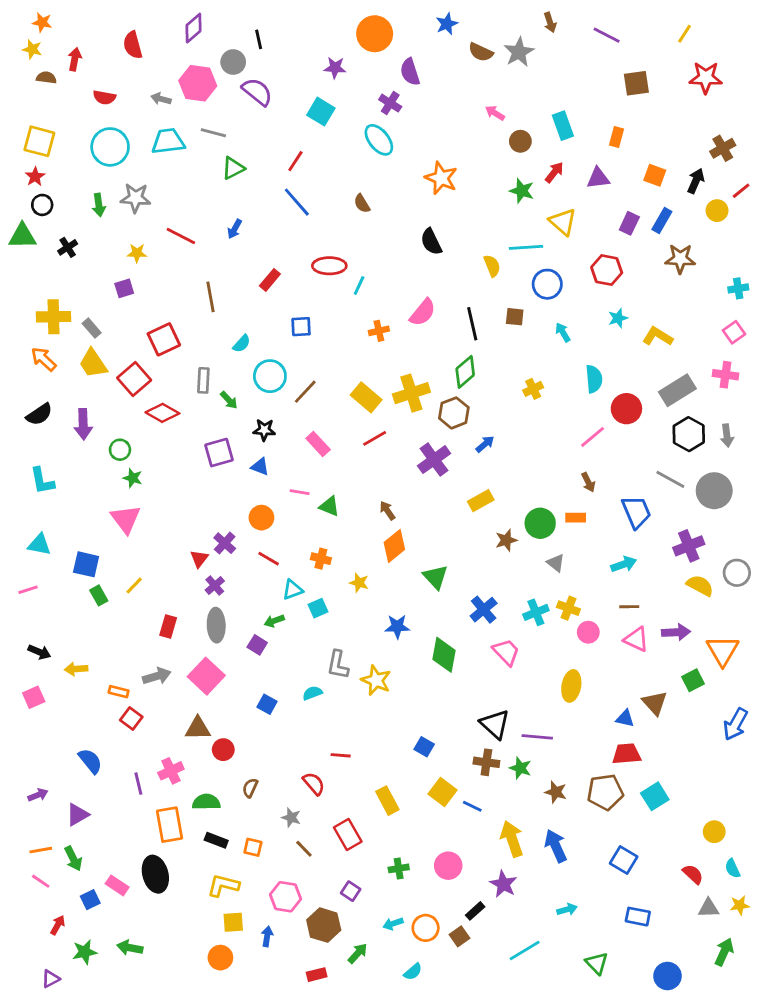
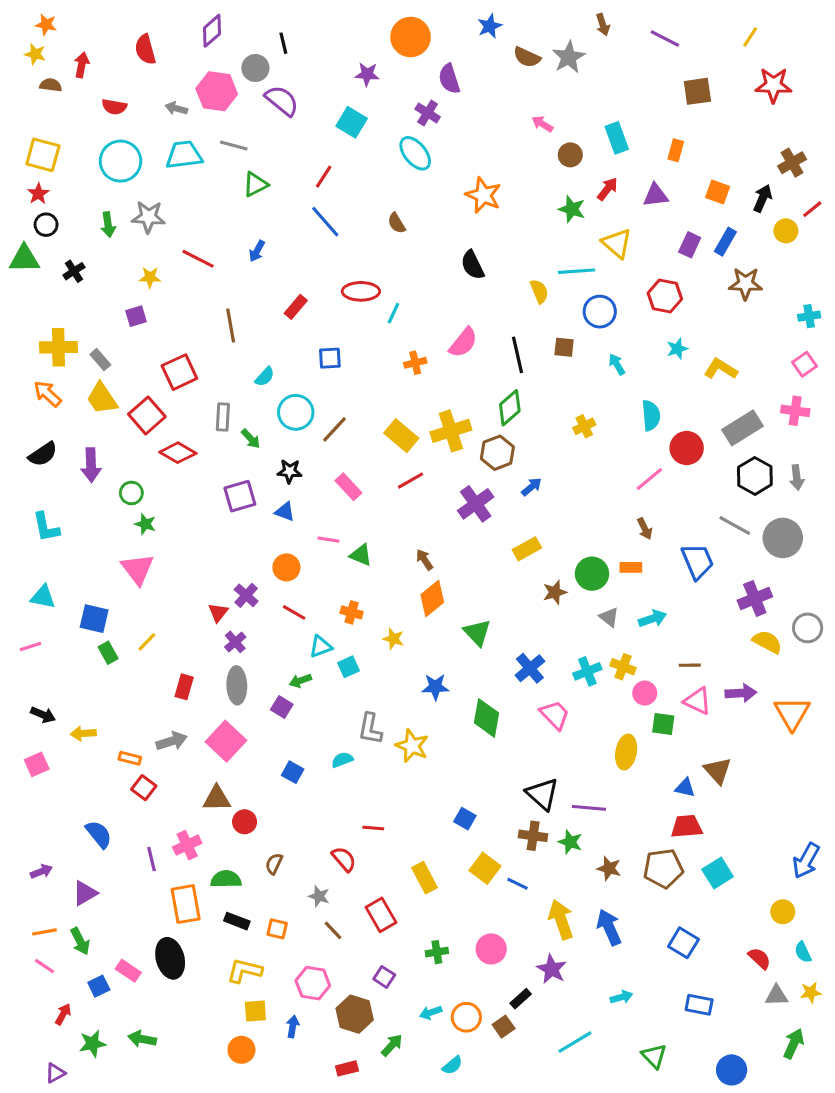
cyan arrow: (624, 564) -> (652, 619), moved
green square: (693, 680) -> (663, 724), moved, turned 35
blue arrow: (735, 724) -> (806, 861), moved

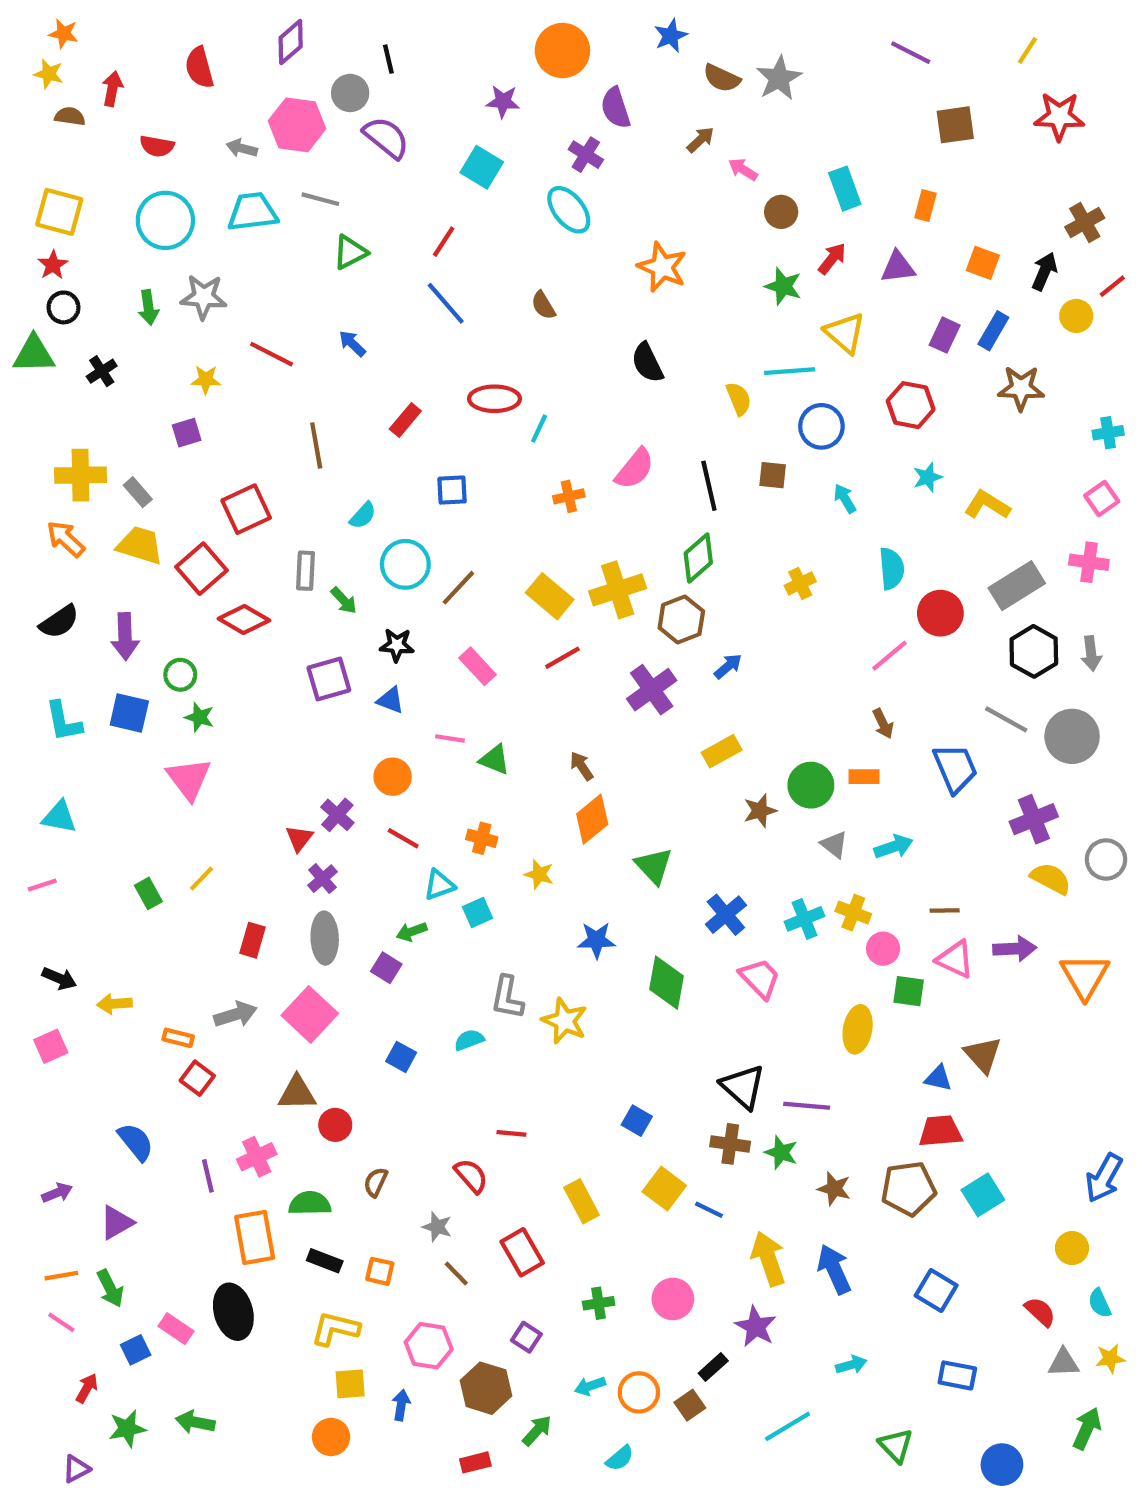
brown arrow: (603, 25) -> (700, 140), moved, turned -115
blue arrow: (257, 251) -> (352, 344), turned 105
yellow trapezoid: (102, 398) -> (140, 545), turned 141
blue square: (94, 619) -> (129, 713), moved

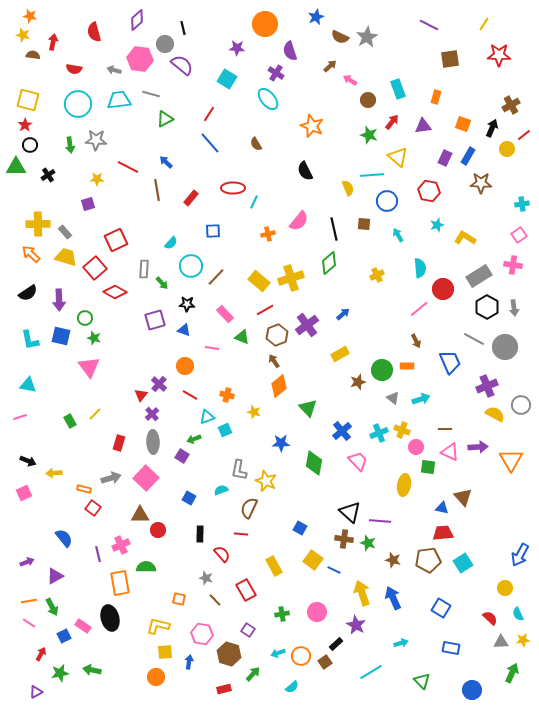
brown line: (316, 445) -> (157, 190), moved
brown hexagon: (681, 620) -> (277, 335), moved
green triangle: (495, 760) -> (242, 337), moved
brown semicircle: (376, 1182) -> (249, 508), moved, size x1.5
black rectangle: (325, 1261) -> (200, 534), moved, turned 70

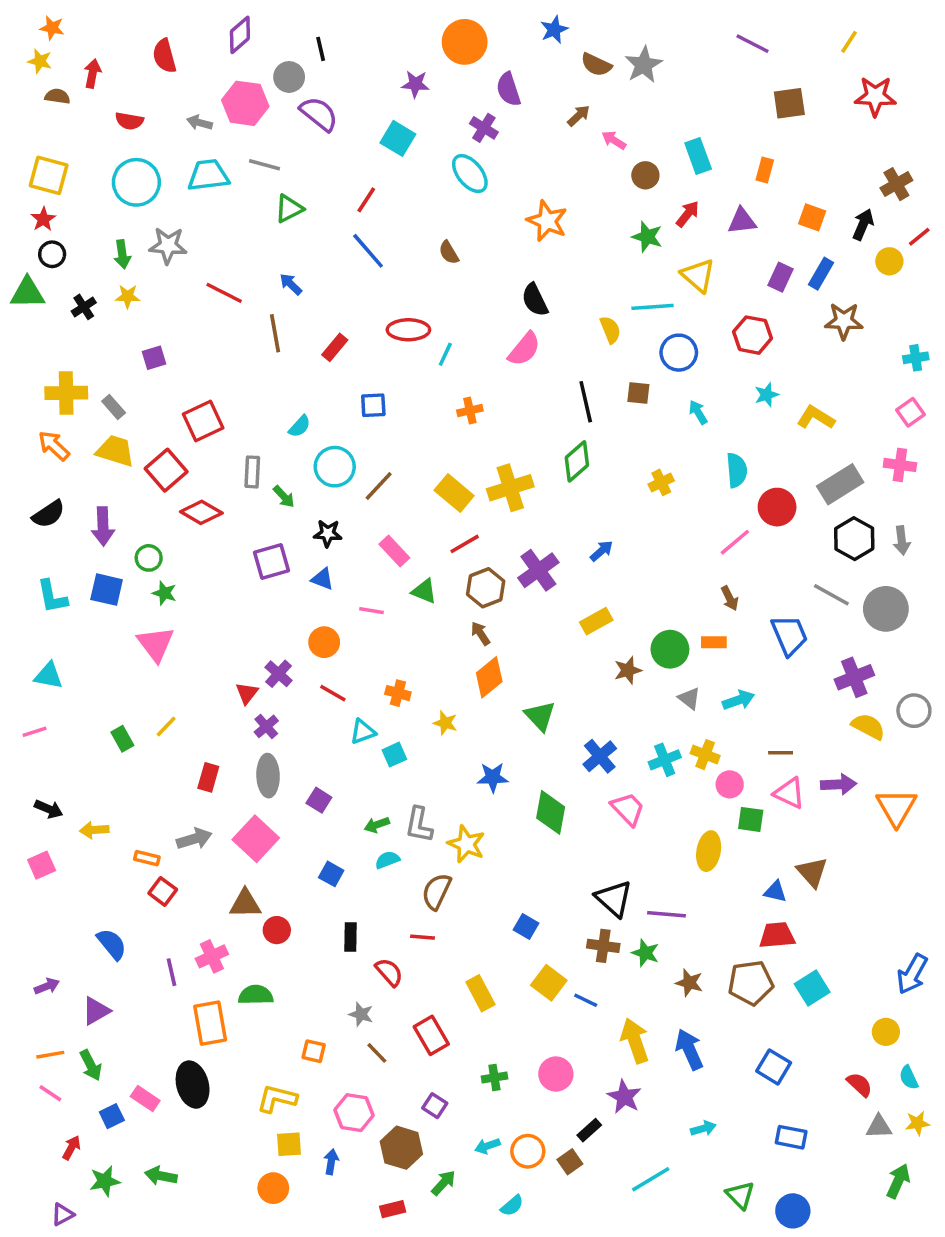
yellow star: (97, 179) -> (128, 296), moved
pink semicircle: (299, 221) -> (524, 349), moved
green arrow: (194, 439) -> (377, 825), moved
blue circle: (472, 690) -> (793, 1211), moved

